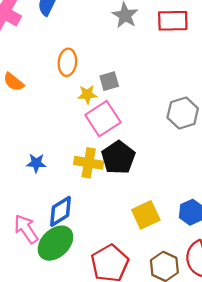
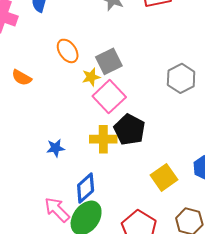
orange ellipse: (67, 62) -> (68, 51), turned -30
gray square: (109, 81) -> (109, 61), size x1.4

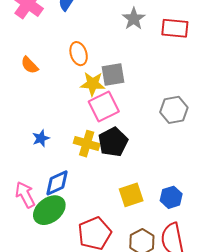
yellow star: (91, 77) -> (93, 84), size x1.4
blue star: (56, 148) -> (41, 138), turned -30

